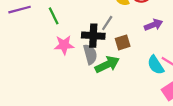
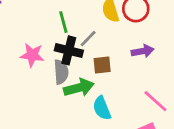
green line: (54, 16) -> (63, 22), moved
cyan semicircle: (156, 65) -> (102, 108), moved

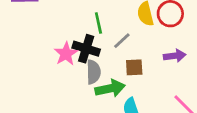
black cross: (69, 50) -> (86, 49), moved
pink star: (32, 55) -> (66, 54), turned 30

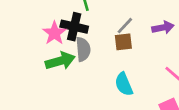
gray line: (122, 41) -> (125, 26), moved
green arrow: (110, 88) -> (60, 61), moved

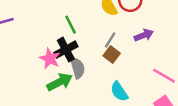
black cross: (74, 27) -> (66, 50), turned -30
brown square: (123, 42) -> (112, 54), turned -35

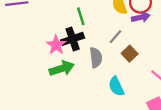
purple arrow: (144, 35) -> (141, 17), moved
brown square: (112, 54) -> (130, 54), moved
gray semicircle: (78, 68) -> (96, 58), moved

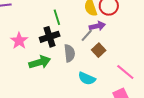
purple arrow: (141, 17) -> (97, 26), moved
pink star: (56, 45) -> (19, 41), moved
cyan semicircle: (116, 86) -> (87, 78), turned -42

